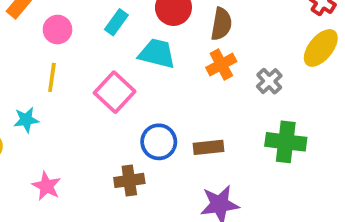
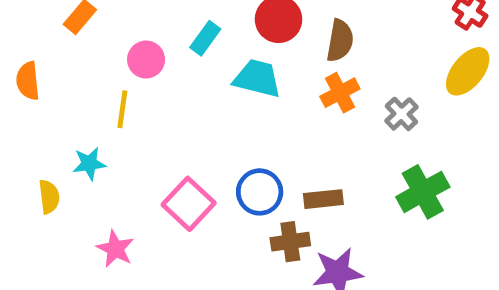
pink circle: (57, 30) -> (146, 60), moved
pink square: (115, 92) -> (189, 204), moved
green cross: (286, 142) -> (423, 192), turned -36
brown cross: (129, 180) -> (290, 242), moved

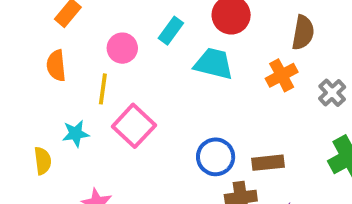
brown semicircle: (340, 41) -> (303, 33), moved
orange semicircle: (28, 81) -> (56, 66), moved
pink square: (189, 204) -> (134, 126), moved

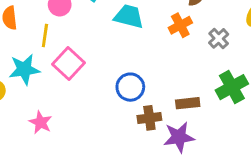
cyan star: (76, 134) -> (24, 69), size x1.5
brown rectangle: (268, 163) -> (188, 103), moved

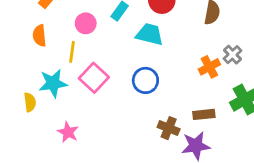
orange cross: (180, 25) -> (209, 67), moved
blue circle: (130, 87) -> (145, 80), moved
brown cross: (149, 118) -> (169, 128), turned 30

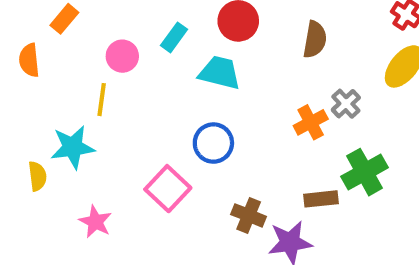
orange semicircle: (39, 36) -> (29, 60), moved
pink square: (94, 78) -> (168, 189), moved
brown rectangle: (204, 114) -> (321, 199), moved

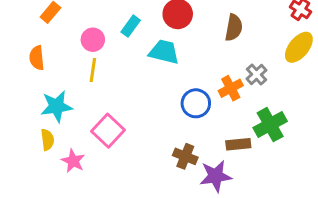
orange semicircle: (29, 60) -> (37, 58), moved
yellow line: (102, 100) -> (93, 70), moved
blue circle: (213, 143) -> (196, 103), moved
yellow semicircle: (37, 176) -> (47, 140), moved
pink square: (168, 189) -> (108, 131), moved

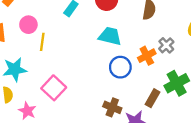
pink circle: (93, 40) -> (28, 25), moved
cyan trapezoid: (164, 52) -> (110, 36), moved
brown rectangle: (238, 144) -> (153, 98), turned -54

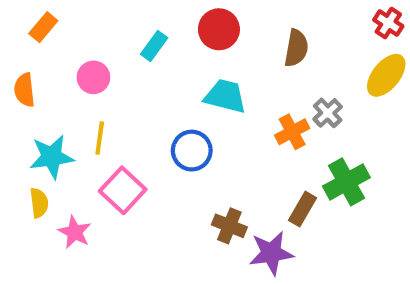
pink circle: (28, 25) -> (93, 77), moved
yellow line: (42, 42) -> (100, 138), moved
blue circle: (120, 67) -> (192, 151), moved

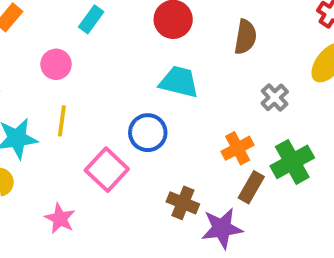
cyan rectangle: (154, 46) -> (91, 19), moved
orange cross: (292, 132) -> (238, 148), moved
pink square: (123, 190) -> (107, 170), moved
pink star: (75, 232) -> (60, 219), moved

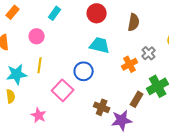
orange cross: (238, 148) -> (130, 64), moved

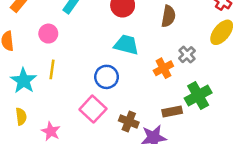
cyan star: (17, 74) -> (24, 81), turned -30
pink square: (63, 90) -> (93, 109), moved
yellow semicircle: (11, 96) -> (21, 117), moved
brown rectangle: (137, 99) -> (172, 112), turned 49

